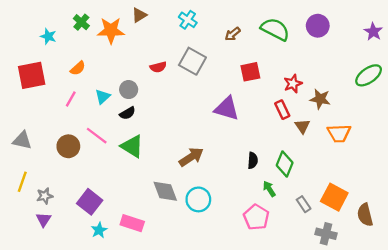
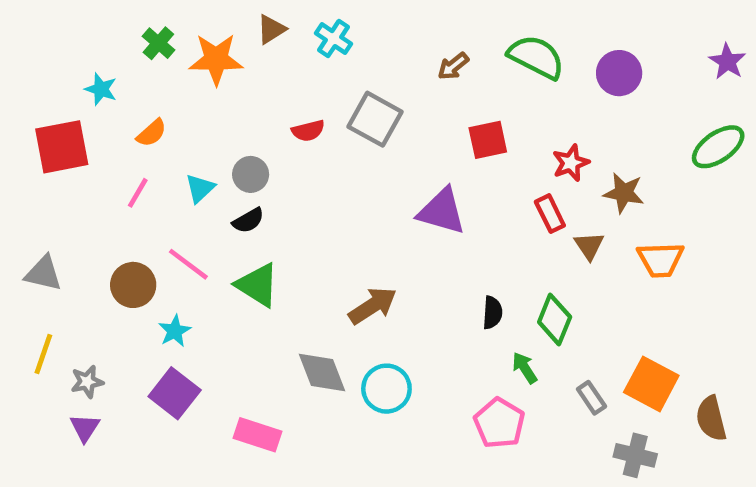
cyan cross: (188, 20) -> (334, 39), moved
purple circle: (318, 26) -> (619, 73), moved
cyan star: (48, 36) -> (101, 89), moved
cyan star: (99, 230) -> (175, 331), moved

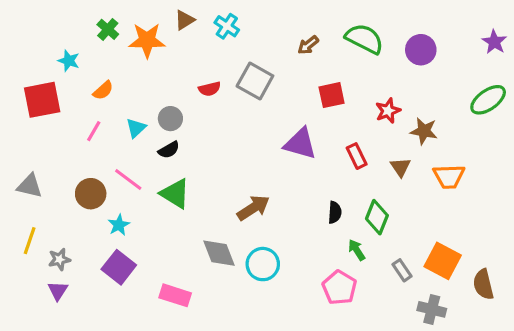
red rectangle: (550, 214) -> (357, 156), moved

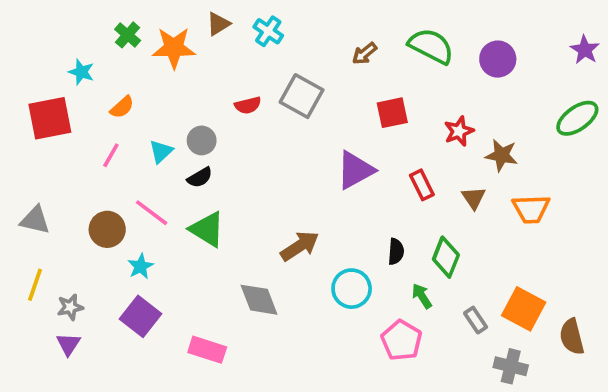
purple triangle: (300, 144) -> (355, 170), turned -45
cyan circle: (263, 264) -> (352, 289), moved

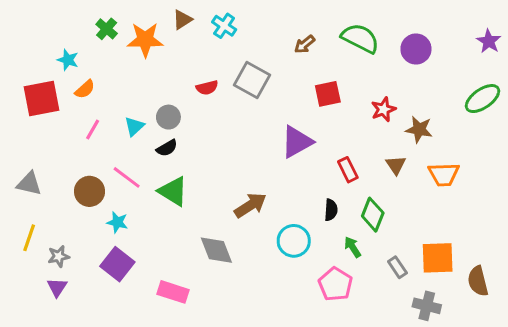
orange semicircle: (122, 107) -> (85, 89), moved
red rectangle: (422, 185) -> (348, 170), moved
cyan star: (141, 266) -> (117, 222), turned -30
orange square: (524, 309) -> (438, 258), turned -30

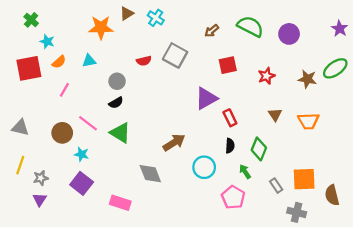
green cross: (107, 29) -> (31, 20), moved
cyan triangle: (134, 126) -> (89, 61), moved, turned 32
brown star: (419, 129) -> (307, 79), moved
red rectangle: (348, 170) -> (230, 118), moved

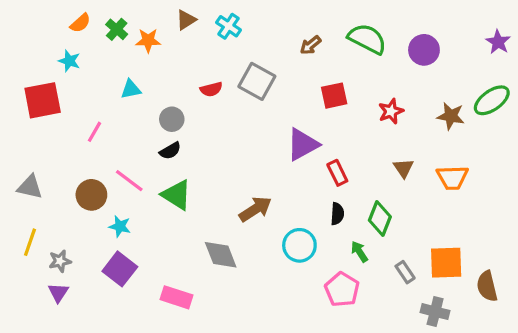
green cross: (31, 20) -> (117, 29), moved
orange star: (101, 28) -> (148, 40), size x0.7
orange semicircle: (59, 62) -> (80, 23), moved

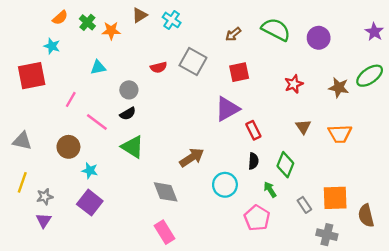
red square: (334, 96) -> (239, 72), moved
pink line: (129, 181) -> (97, 122), moved
pink rectangle: (177, 297) -> (164, 232), moved, turned 40

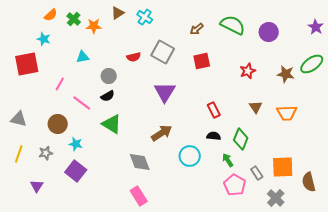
purple triangle: (227, 109) -> (165, 92), moved, turned -30
black semicircle: (253, 161) -> (214, 136), turned -88
gray star: (45, 197) -> (46, 153), moved
pink pentagon: (257, 218) -> (235, 185), moved
gray cross: (327, 235) -> (276, 198), turned 30

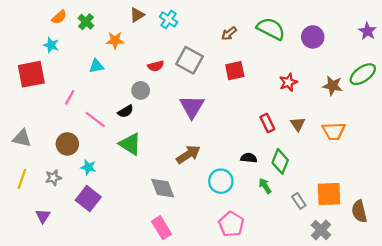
orange star: (94, 26) -> (115, 40), moved
gray circle: (109, 76) -> (141, 90), moved
red rectangle: (214, 110) -> (267, 123), moved
pink pentagon: (235, 185) -> (231, 224), moved

